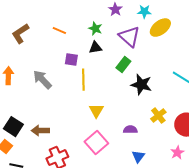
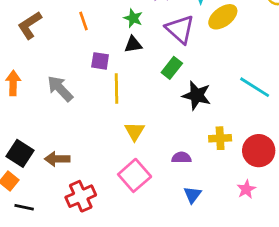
orange line: (59, 31) -> (83, 21), turned 48
yellow cross: (158, 116) -> (220, 138), turned 35

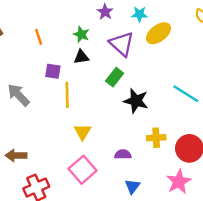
pink star: (246, 189) -> (179, 182), size x1.5

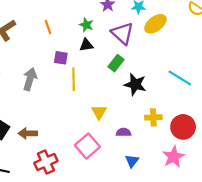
gray arrow: (18, 95) -> (30, 79), turned 60
yellow triangle: (83, 132) -> (99, 112), moved

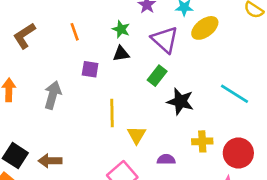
yellow line: (74, 79) -> (112, 113), moved

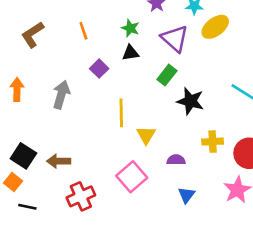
purple square: (90, 69) -> (99, 69), turned 36

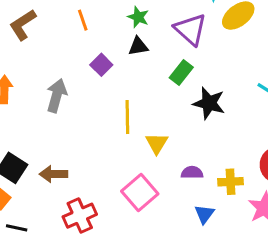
yellow cross: (213, 142) -> (231, 182), moved

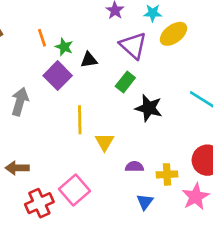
green star: (138, 17) -> (64, 47), moved
purple square: (101, 65) -> (58, 76), size x1.5
pink square: (140, 192) -> (75, 190), moved

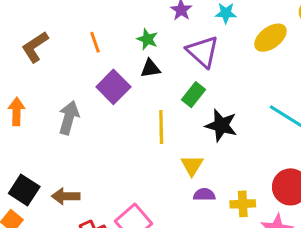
yellow ellipse: (173, 34) -> (270, 38), moved
green star: (64, 47) -> (147, 39), moved
yellow line: (80, 120) -> (161, 127), moved
yellow triangle: (104, 142) -> (192, 165), moved

